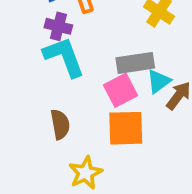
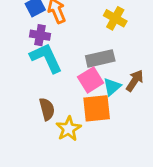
cyan triangle: (159, 81) -> (112, 87), moved
yellow star: (85, 173) -> (69, 129), moved

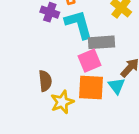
cyan L-shape: (46, 58) -> (79, 24), moved
cyan triangle: (112, 87) -> (117, 86), moved, turned -36

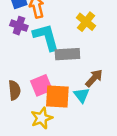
pink square: (89, 61) -> (41, 85), moved
yellow star: (62, 102) -> (42, 118), moved

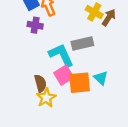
cyan L-shape: (46, 37) -> (61, 55), moved
brown arrow: (94, 78) -> (109, 17), moved
yellow star: (42, 118) -> (46, 98), moved

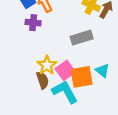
cyan L-shape: (61, 55) -> (65, 92), moved
yellow star: (46, 98) -> (47, 65), moved

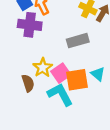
purple cross: (33, 23) -> (30, 25), size x1.5
brown semicircle: (43, 80) -> (28, 83), moved

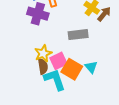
orange square: (77, 80) -> (72, 69), turned 30
brown semicircle: (28, 83) -> (43, 66), moved

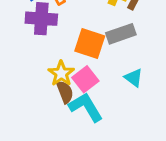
gray rectangle: (78, 35) -> (121, 34), moved
orange square: (72, 69) -> (90, 44), moved

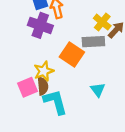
gray rectangle: (121, 34) -> (93, 42), moved
pink square: (85, 79) -> (27, 87), moved

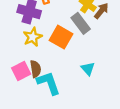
gray rectangle: (93, 42) -> (81, 23), turned 60
yellow star: (44, 71) -> (33, 37), moved

